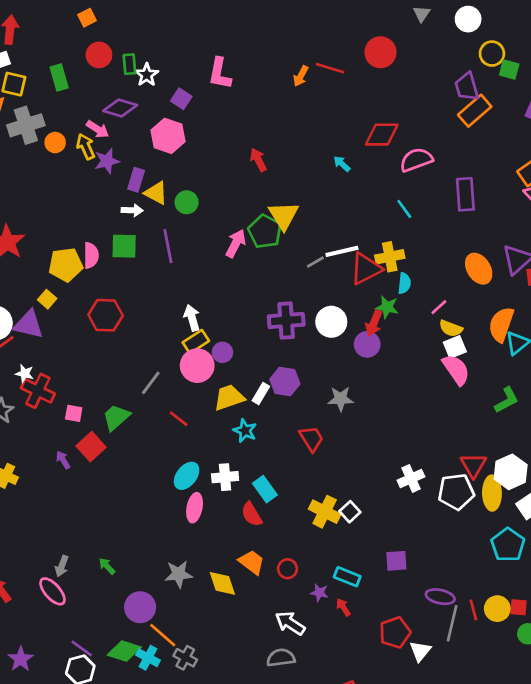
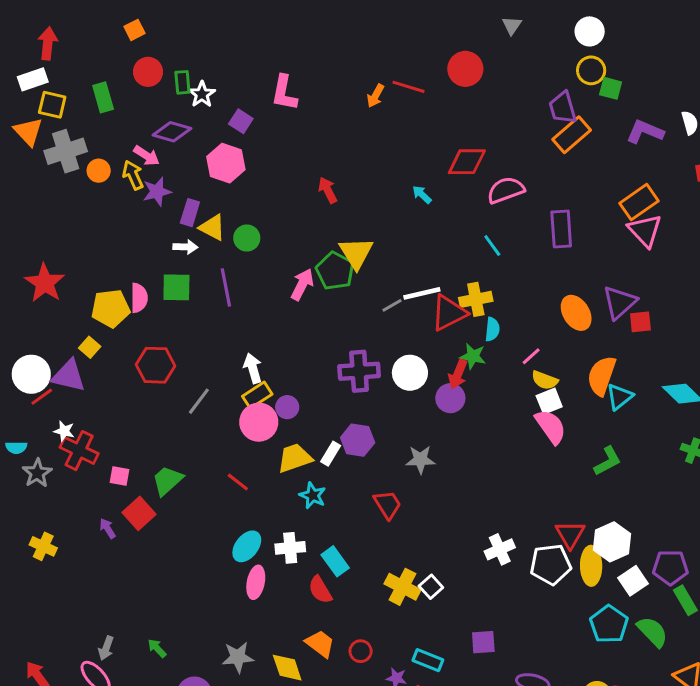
white circle: (468, 19) -> (590, 31), moved
gray line: (151, 383) -> (199, 401), moved

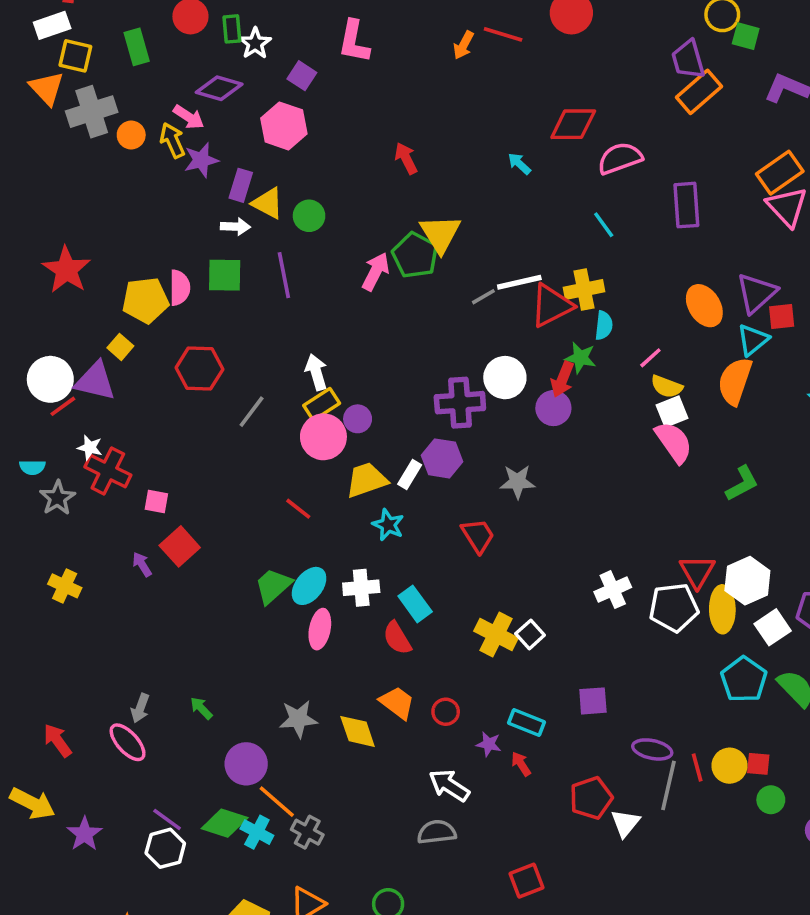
purple cross: (359, 371) -> (460, 403), moved
cyan triangle: (620, 397) -> (753, 340), moved
green trapezoid: (167, 481) -> (273, 586), moved

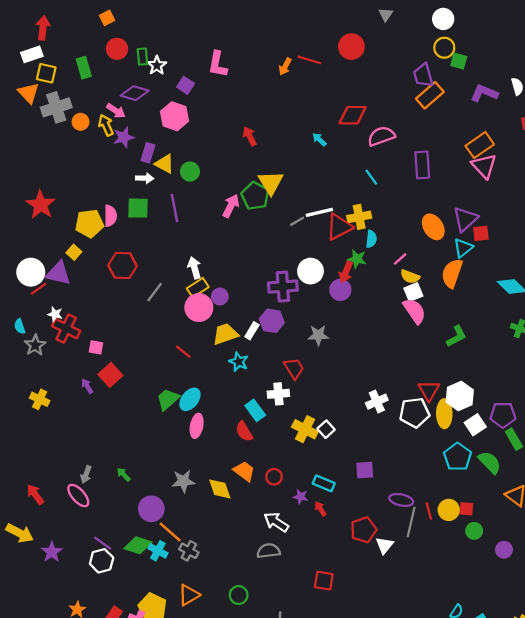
cyan semicircle: (32, 467) -> (20, 326), turned 72
white cross: (361, 588) -> (278, 394), moved
red square: (526, 881) -> (324, 581), turned 30

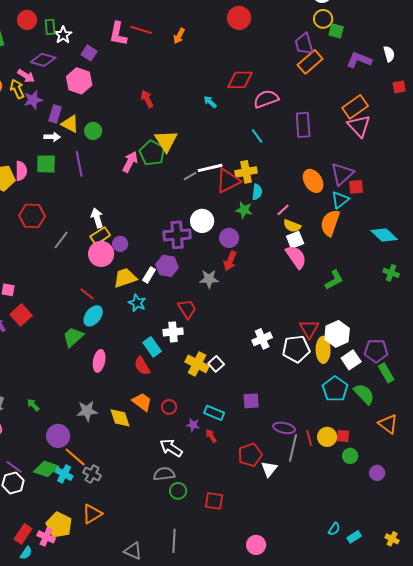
red line: (309, 60) -> (141, 30), moved
red arrow: (346, 272) -> (230, 261), moved
cyan ellipse: (190, 399) -> (93, 316), moved
green circle: (239, 595) -> (178, 491), moved

